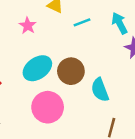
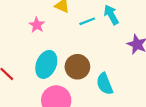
cyan arrow: (120, 23) -> (111, 15), moved
cyan ellipse: (37, 68) -> (46, 64), turned -32

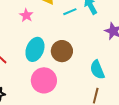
cyan semicircle: (105, 84) -> (97, 70), moved

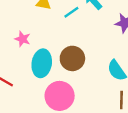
pink star: (26, 15) -> (23, 39), moved

